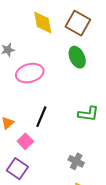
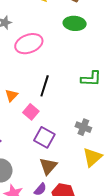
green ellipse: (77, 57) -> (75, 23), turned -55
purple square: (17, 169) -> (44, 137), moved

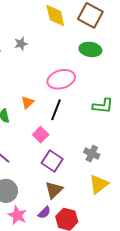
pink ellipse: (29, 44) -> (61, 79), moved
orange triangle: (12, 95) -> (28, 102), moved

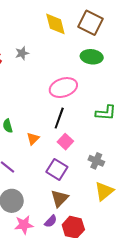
orange triangle: (28, 102) -> (33, 139), moved
pink square: (41, 135) -> (65, 142), moved
pink star: (17, 215) -> (24, 225), turned -30

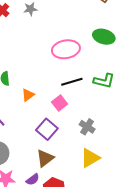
green ellipse: (92, 57) -> (104, 37), moved
black line: (59, 118) -> (72, 82), moved, turned 45

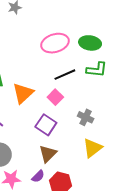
green ellipse: (104, 37) -> (90, 43), moved
orange triangle: (28, 95) -> (23, 93), size x1.6

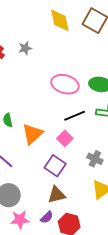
pink ellipse: (55, 43) -> (65, 84), turned 32
brown triangle: (48, 154) -> (57, 195), turned 30

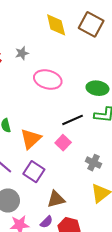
pink ellipse: (65, 84) -> (48, 80), moved
purple square: (55, 166) -> (34, 172), moved

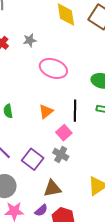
black line: (73, 120) -> (75, 111), turned -70
orange triangle: (31, 139) -> (46, 111), moved, size x0.7
gray cross: (93, 163) -> (61, 155), moved

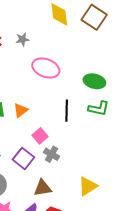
orange triangle: (46, 111) -> (21, 110), moved
pink square: (64, 133) -> (40, 136), moved

